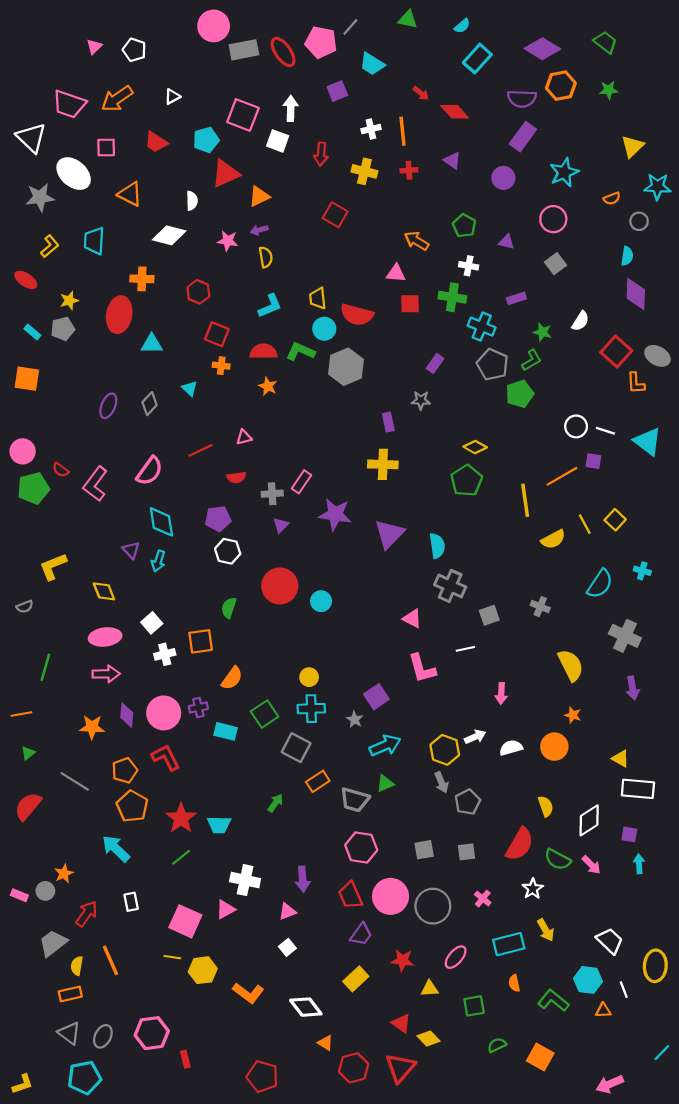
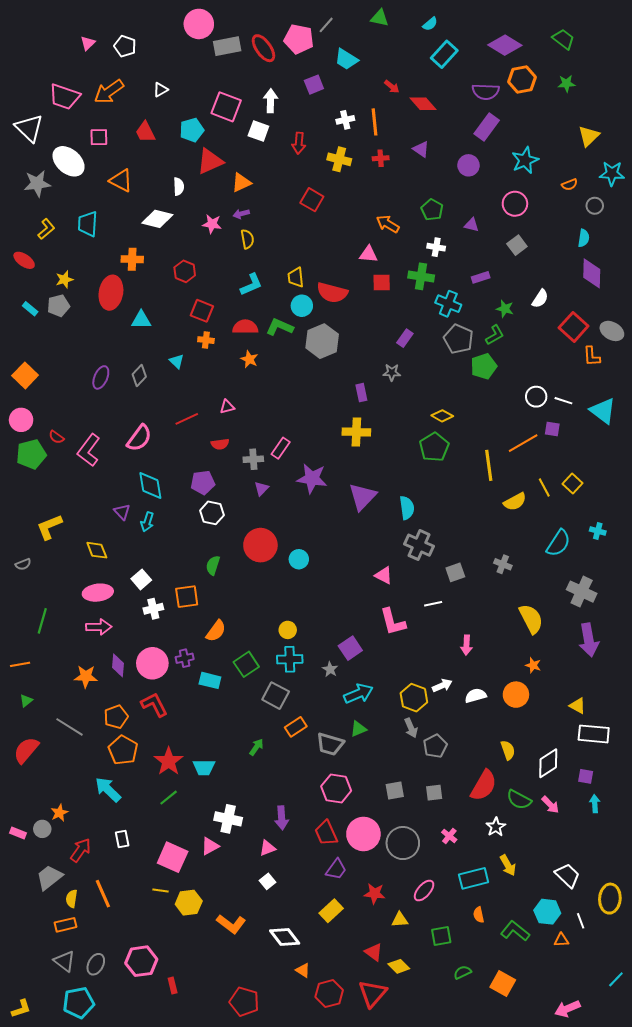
red trapezoid: (156, 142) -> (145, 132), turned 30
orange square: (27, 379) -> (25, 375), moved, turned 35
purple arrow: (633, 688) -> (589, 640), size x1.5

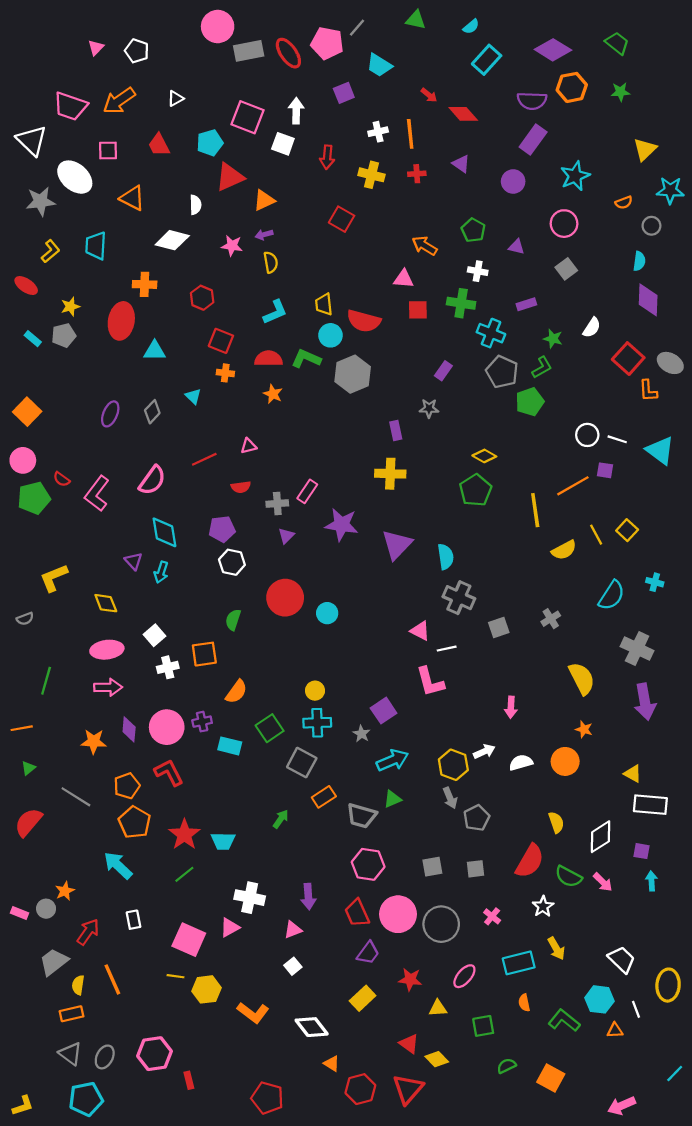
gray cross: (503, 564) -> (551, 619), turned 36
white line: (433, 604) -> (447, 649), moved

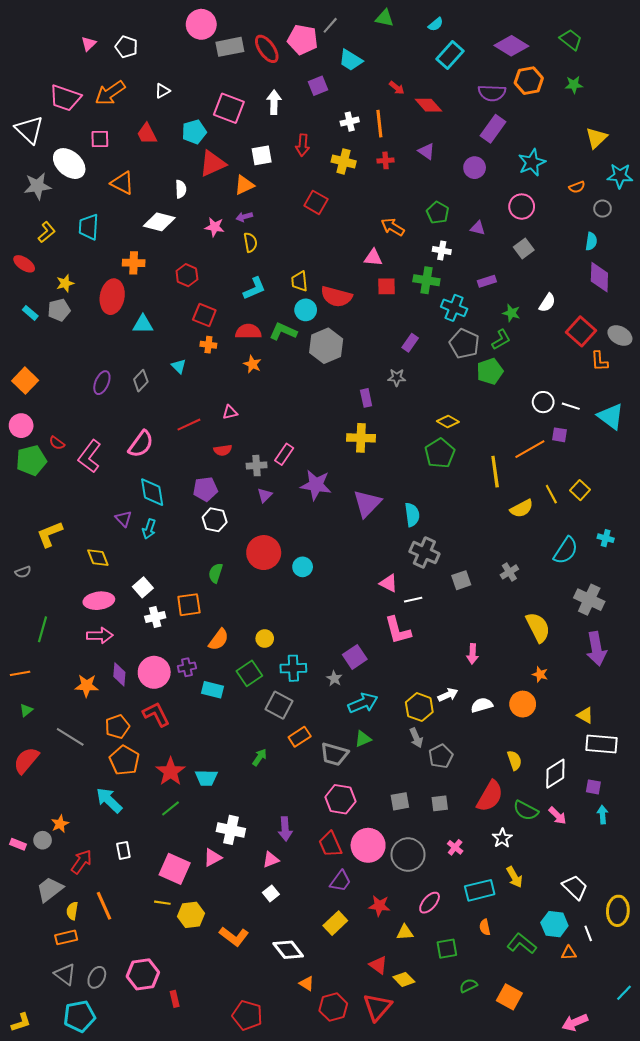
white square: (283, 144) -> (262, 155), moved, turned -30
yellow circle: (315, 691) -> (265, 639), moved

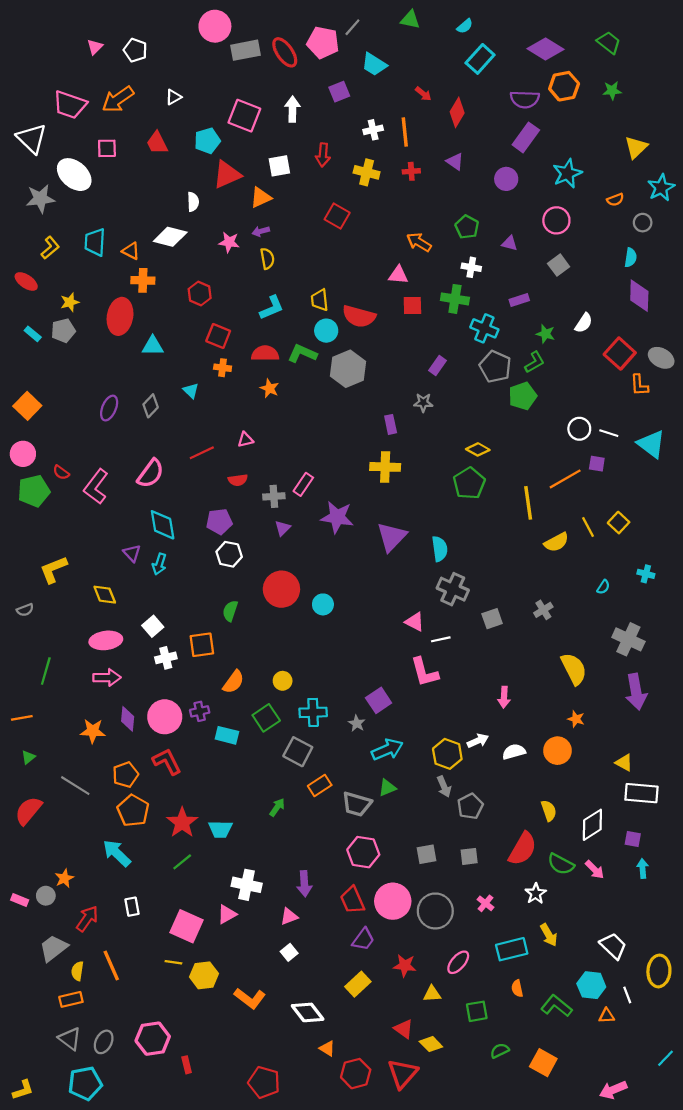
red diamond: (428, 105) -> (457, 112), turned 72
cyan star: (620, 176) -> (661, 188), turned -30
orange triangle: (122, 183) -> (131, 251), moved, size x0.7
cyan semicircle: (566, 550) -> (603, 587), size x0.5

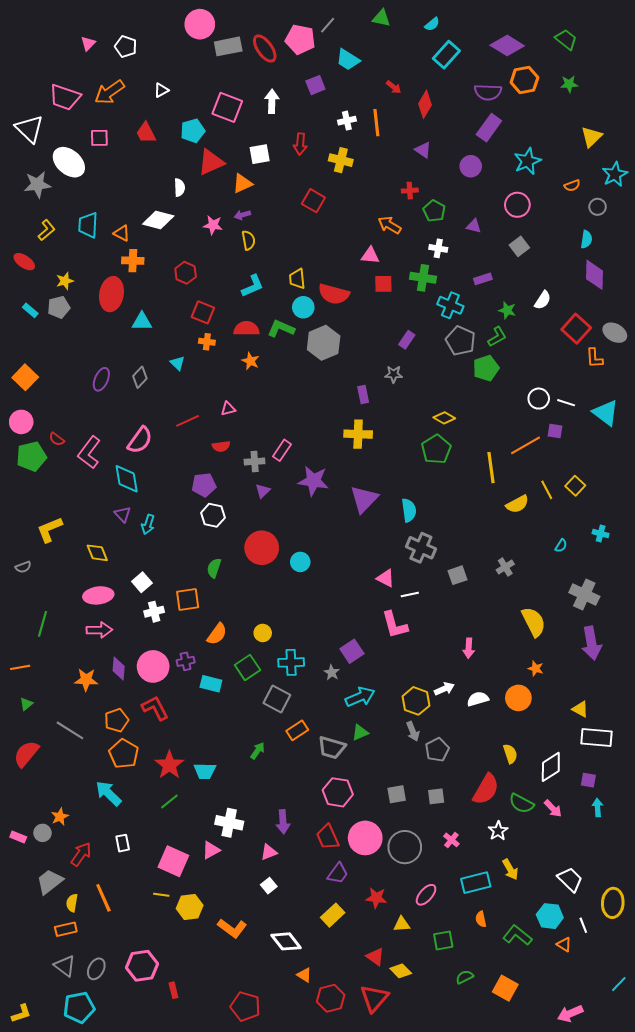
red cross: (411, 171) -> (410, 191), moved
cyan diamond: (163, 525) -> (127, 479), moved
orange triangle: (607, 1016) -> (564, 944), turned 35

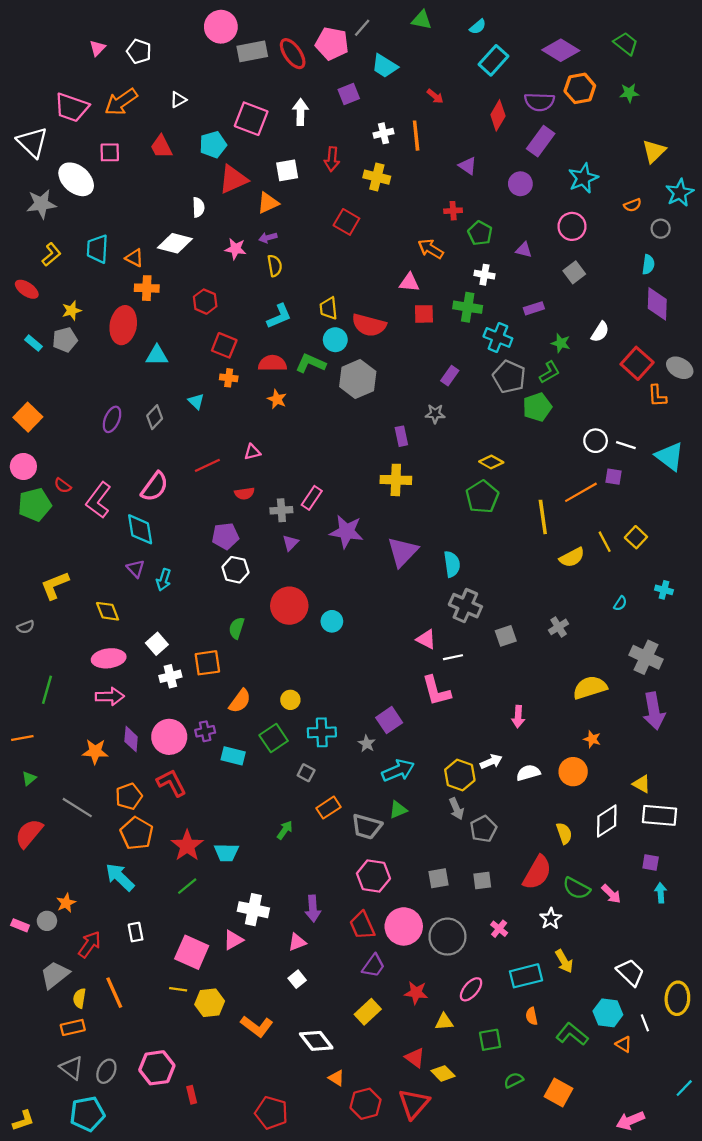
red diamond: (425, 104) -> (498, 115), moved
yellow semicircle: (534, 622) -> (590, 688), turned -80
gray square: (277, 699) -> (306, 773), size x0.6
white diamond: (551, 767) -> (607, 821), moved

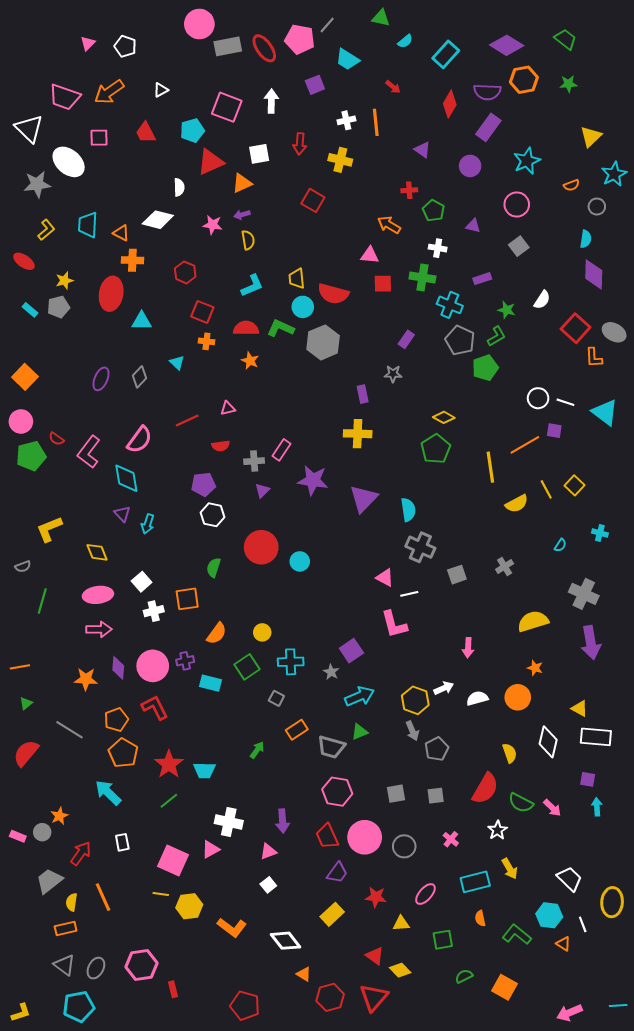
cyan semicircle: (478, 27) -> (405, 41), moved
green line: (47, 690) -> (42, 601), moved
white diamond: (607, 821) -> (548, 742), turned -44
gray circle: (447, 937) -> (404, 846), size x0.7
cyan line: (684, 1088) -> (618, 1006), moved, turned 42

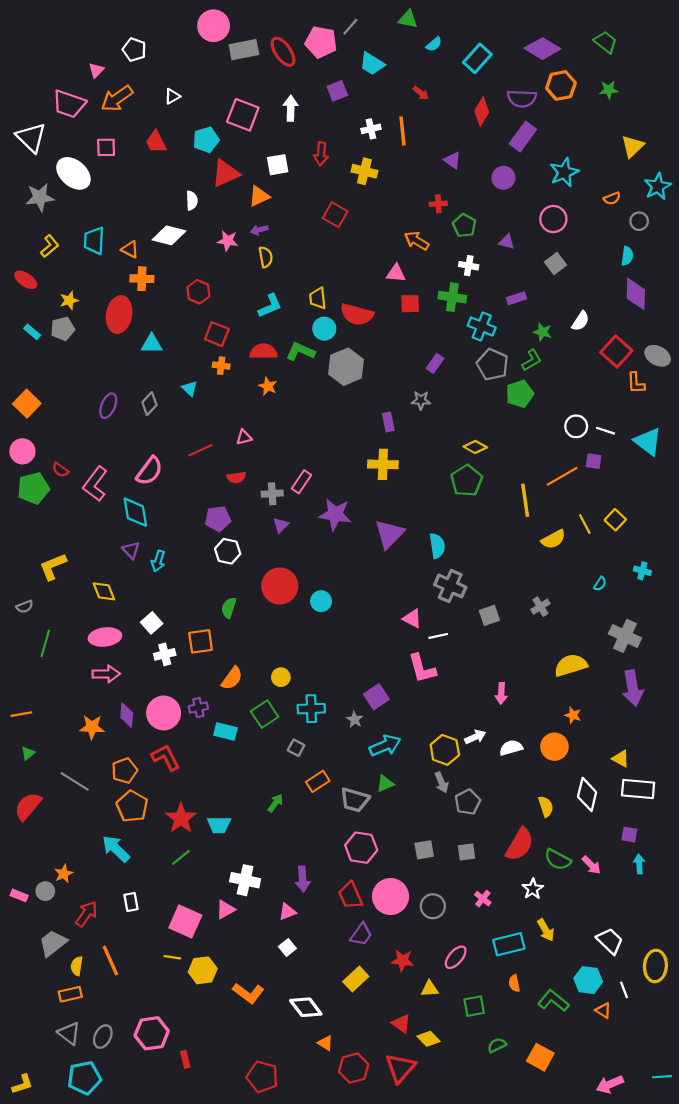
pink triangle: (88, 43) -> (96, 70), moved

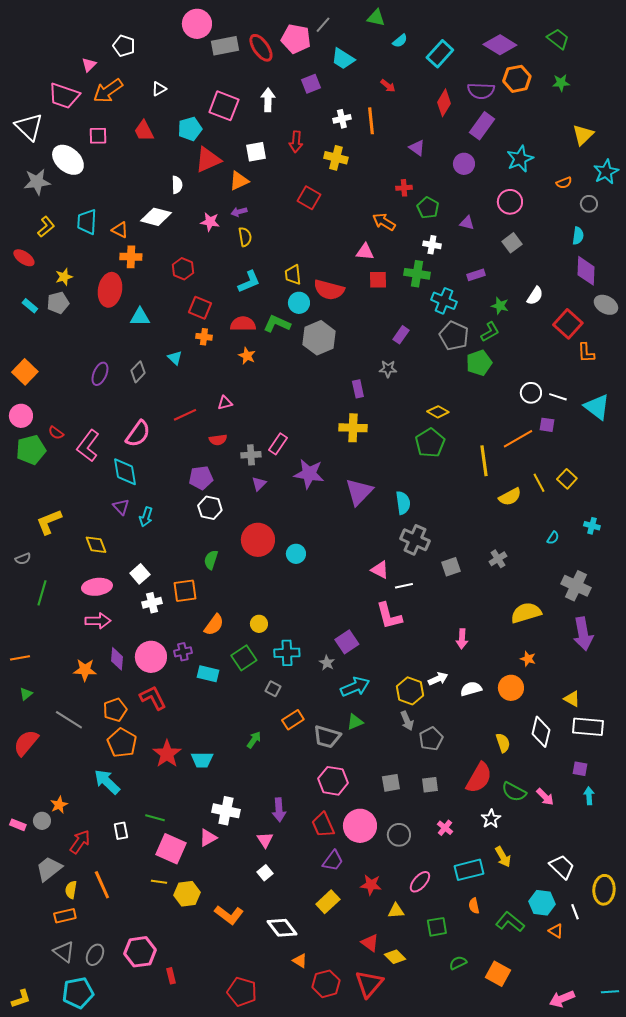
gray ellipse: (658, 356) -> (606, 305), moved
green line: (181, 857) -> (155, 818), moved, turned 54
pink triangle: (287, 912) -> (265, 840), turned -42

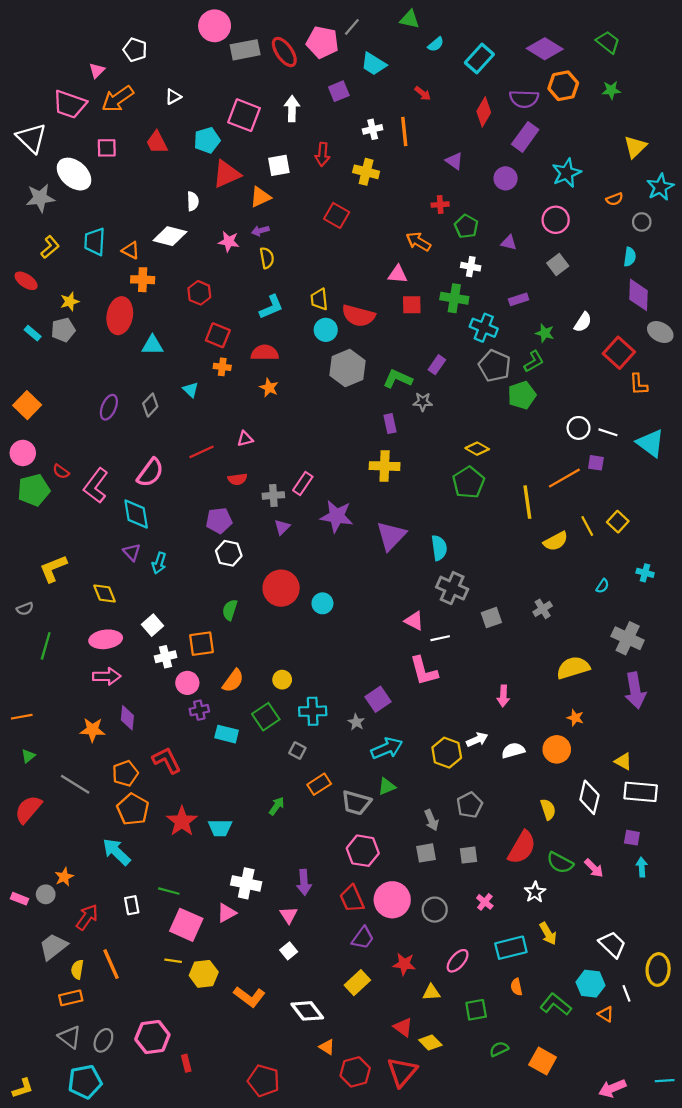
green L-shape: (277, 324) -> (398, 379), moved
pink circle: (151, 657) -> (187, 683), moved, size x0.7
gray arrow: (407, 721) -> (431, 820), moved

